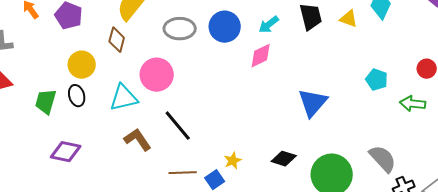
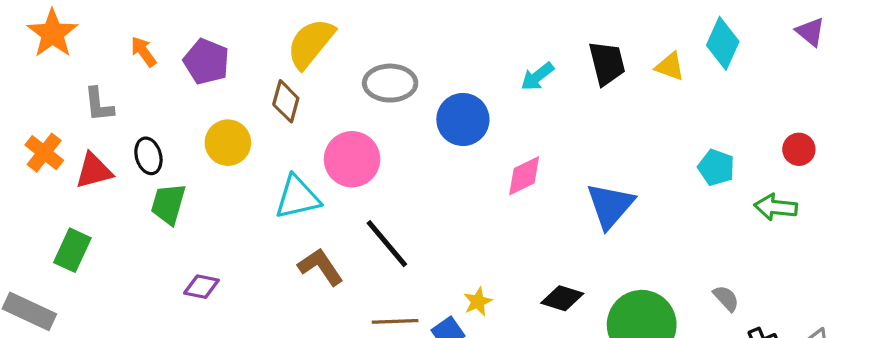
blue circle: (225, 27) -> (463, 119), moved
pink diamond: (261, 56) -> (524, 176), moved
black ellipse: (77, 96) -> (148, 156), moved
purple diamond: (66, 152) -> (201, 287), size x0.7
gray semicircle: (383, 159) -> (726, 298), size x0.6

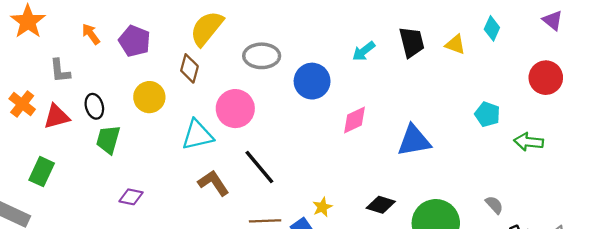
cyan diamond: (723, 43) -> (492, 28), size x0.7
red circle: (799, 149) -> (546, 78), moved, size x1.5
blue triangle: (610, 206) -> (414, 141), turned 39

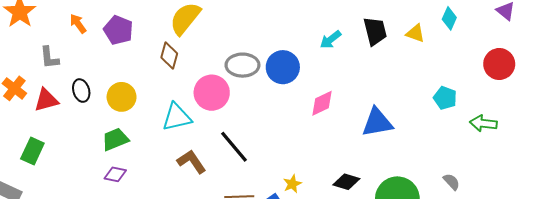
gray ellipse: (262, 56) -> (242, 65), moved
yellow circle: (149, 97) -> (122, 97), moved
green trapezoid: (108, 140) -> (115, 139), moved, turned 52

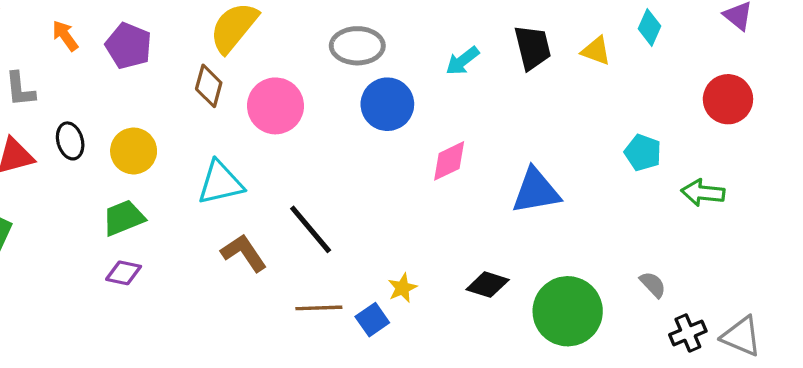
gray ellipse: (242, 65) -> (357, 46), moved
pink circle: (212, 93) -> (275, 106), moved

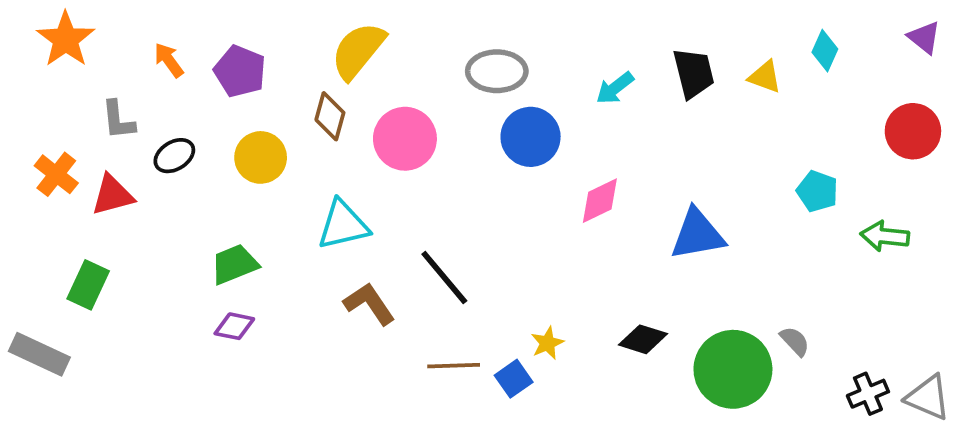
black ellipse: (70, 141) -> (174, 156), moved, turned 75
yellow circle: (134, 151) -> (261, 157), moved
gray semicircle: (653, 285) -> (795, 341), moved

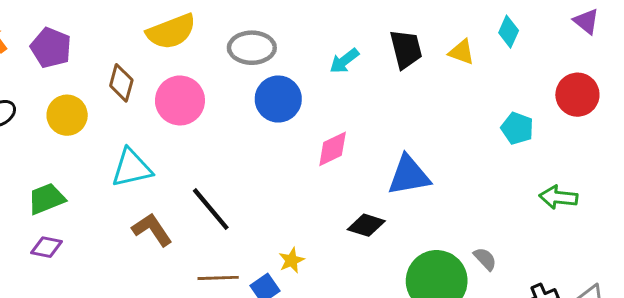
yellow semicircle: (358, 51) -> (171, 32), moved, turned -150
cyan pentagon: (817, 191) -> (517, 128), moved
green arrow: (885, 236) -> (558, 197), moved
black diamond: (643, 339) -> (366, 225), moved

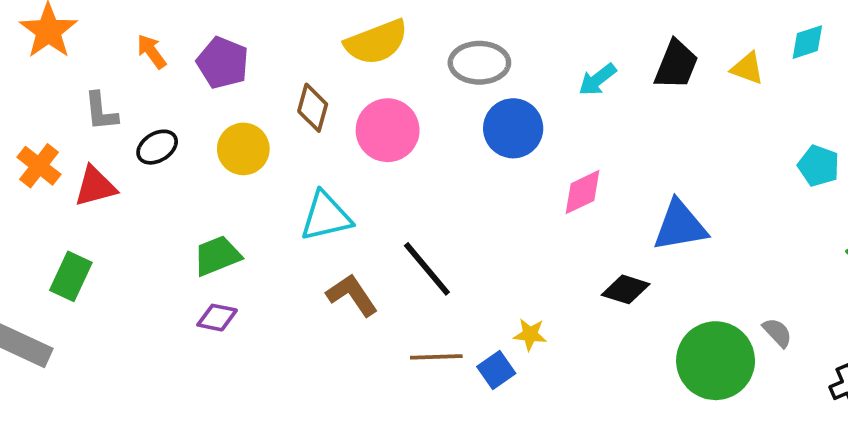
cyan diamond: (509, 32) -> (807, 42), turned 48
black trapezoid: (406, 49) -> (676, 65), turned 36
yellow star: (291, 260) -> (530, 334), turned 30

